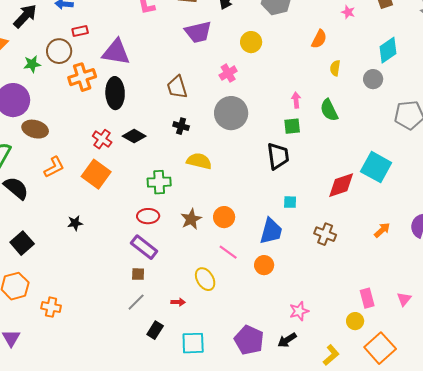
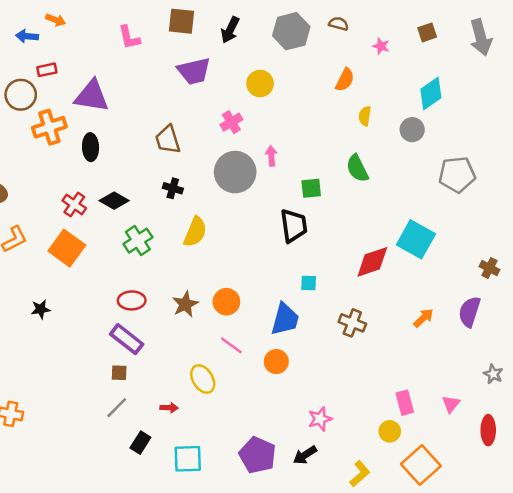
black ellipse: (115, 93) -> (91, 147), size x0.7
pink arrow: (296, 100) -> (271, 156), moved
yellow semicircle: (199, 161) -> (195, 232), turned 100
green cross: (159, 182) -> (138, 241), moved, turned -30

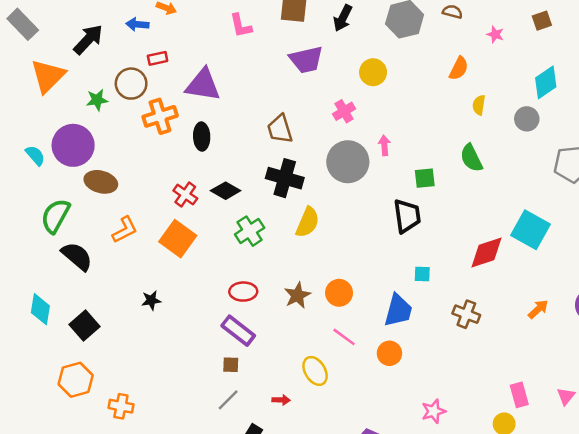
black cross: (173, 188) -> (285, 178), size x1.8

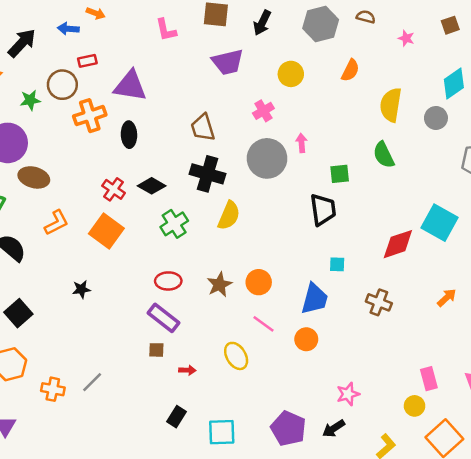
orange semicircle: (459, 68) -> (350, 70), moved
yellow semicircle: (479, 105) -> (391, 105), size x1.8
gray line: (228, 400) -> (92, 382), moved
red arrow: (281, 400) -> (187, 370), moved

